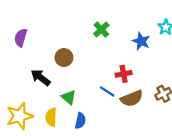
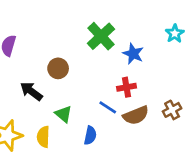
green cross: (101, 29) -> (101, 36), size x1.5
blue star: (141, 41) -> (133, 54), moved
blue semicircle: (80, 121) -> (90, 135), moved

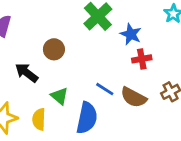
red cross: (126, 87) -> (142, 59), moved
brown semicircle: (136, 115) -> (134, 97), turned 50
blue semicircle: (90, 135) -> (87, 118), size x1.6

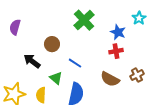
blue star: (131, 34) -> (118, 32), moved
blue line: (105, 89) -> (75, 63), moved

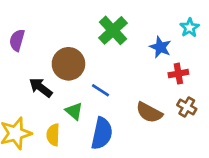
brown circle: (52, 44) -> (68, 64), size x1.5
red cross: (116, 51) -> (178, 74), moved
brown cross: (137, 75) -> (187, 107), turned -32

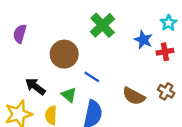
red cross: (178, 74) -> (165, 52), moved
black arrow: (41, 87) -> (35, 87), moved

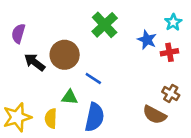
black arrow: (35, 87) -> (35, 62), moved
green triangle: (69, 95) -> (70, 97), turned -35
brown semicircle: (134, 96) -> (154, 115), moved

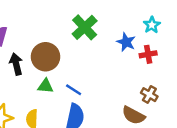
black arrow: (35, 62) -> (16, 64), turned 40
blue line: (93, 78) -> (74, 90), moved
green triangle: (70, 97) -> (45, 86), moved

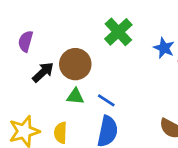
black arrow: (16, 64) -> (43, 72), turned 60

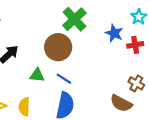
brown circle: (75, 64) -> (58, 47), moved

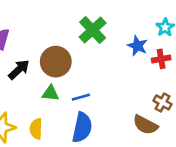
brown circle: (58, 47) -> (56, 62), moved
blue line: (64, 79) -> (81, 97), turned -49

